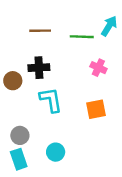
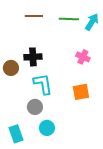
brown line: (40, 31) -> (34, 16), moved
green line: (82, 37) -> (69, 19), moved
gray circle: (20, 135) -> (35, 107), moved

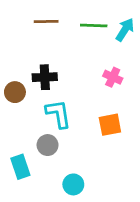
cyan circle: (47, 128) -> (73, 184), moved
cyan rectangle: (16, 134) -> (20, 167), moved

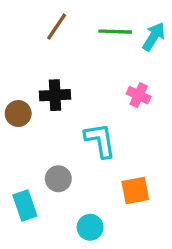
brown line: (46, 21) -> (57, 27), turned -55
cyan L-shape: (58, 114) -> (100, 140), moved
orange square: (110, 125) -> (135, 190), moved

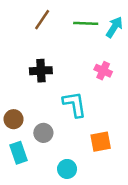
brown circle: (18, 114) -> (14, 119), moved

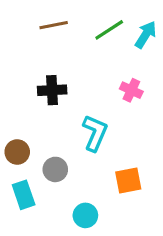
brown line: (42, 20) -> (54, 25), turned 45
green line: (86, 23) -> (109, 30), turned -35
cyan L-shape: (75, 104) -> (95, 133), turned 32

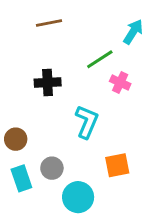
green line: (109, 30) -> (100, 59), moved
gray circle: (55, 169) -> (52, 168), moved
cyan circle: (85, 215) -> (78, 197), size x1.4

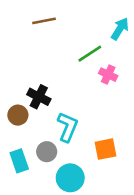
black cross: (48, 83) -> (39, 97), moved, turned 30
cyan L-shape: (87, 122) -> (68, 127), moved
brown circle: (16, 139) -> (18, 115), moved

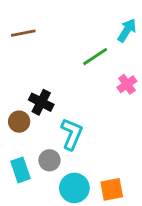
brown line: (44, 21) -> (23, 33), moved
pink cross: (108, 75) -> (127, 84), moved, turned 30
orange square: (106, 149) -> (112, 189), moved

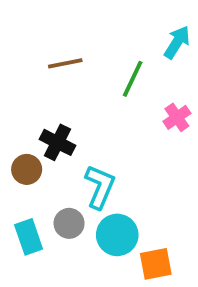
brown line: (23, 33) -> (65, 63), moved
green line: (95, 57) -> (133, 79), turned -32
cyan circle: (74, 188) -> (117, 235), moved

